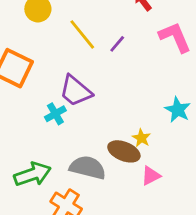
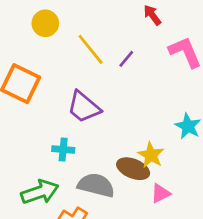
cyan cross: (55, 114) -> (63, 149), moved, turned 35
yellow star: (141, 138) -> (151, 155), size x1.4

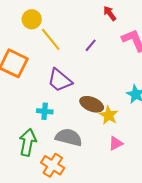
yellow line: (91, 49) -> (51, 39), moved
brown ellipse: (133, 169) -> (92, 104), moved
green arrow: (40, 192) -> (28, 142), turned -60

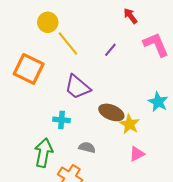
gray semicircle: (69, 137) -> (87, 147), size x0.6

